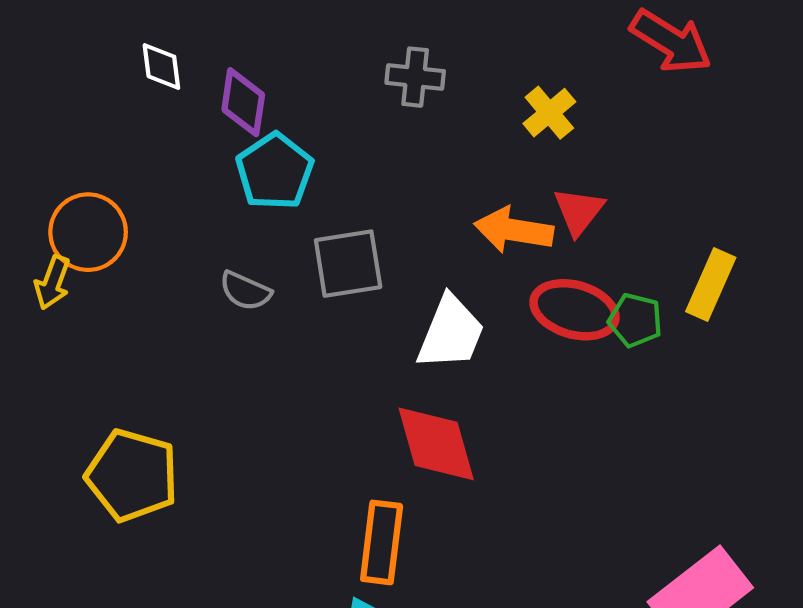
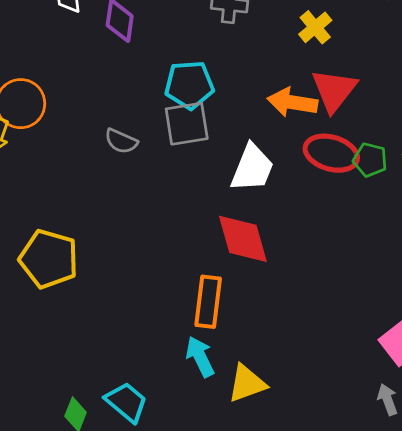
cyan pentagon: (275, 171) -> (189, 85), moved, turned 30
red triangle: (579, 211) -> (334, 90), size x1.4

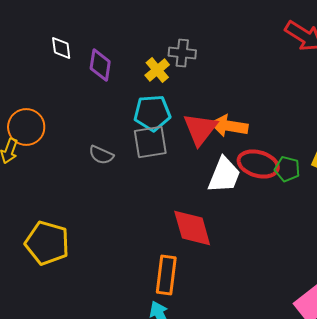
yellow cross: (315, 27) -> (157, 70), moved
red triangle: (334, 90) -> (200, 129), moved
white trapezoid: (252, 168) -> (224, 175), moved

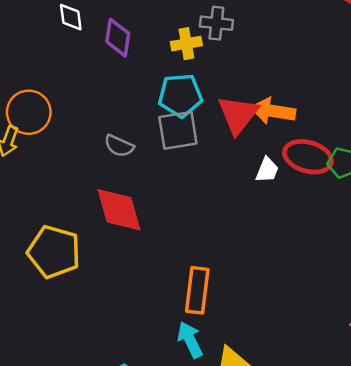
yellow cross: (157, 70) -> (186, 44), turned 30
white trapezoid: (224, 175) -> (267, 170), size x0.6
red diamond: (192, 228) -> (119, 210), moved

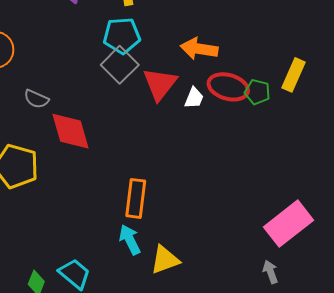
red triangle: (238, 115) -> (160, 84), moved
gray square: (178, 130) -> (120, 65), turned -36
gray semicircle: (119, 146) -> (36, 99), moved

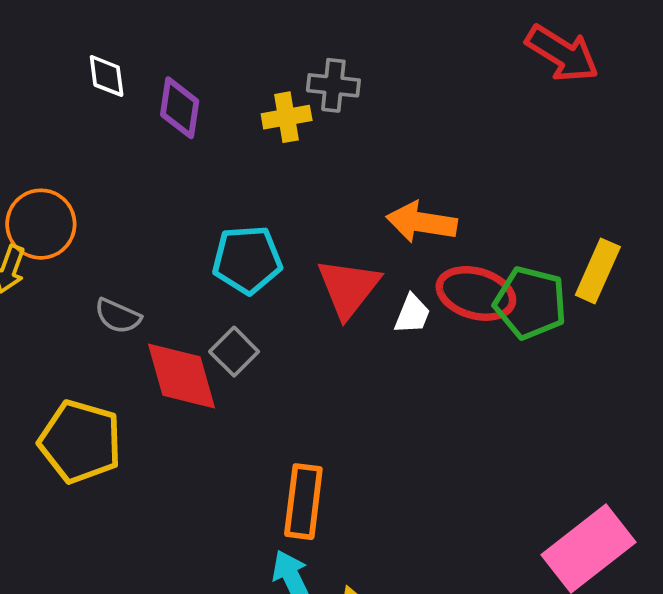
cyan pentagon: (122, 36) -> (247, 260), moved
gray square: (120, 65) -> (234, 352), moved, size x0.7
green pentagon: (257, 92) -> (530, 303), size x1.5

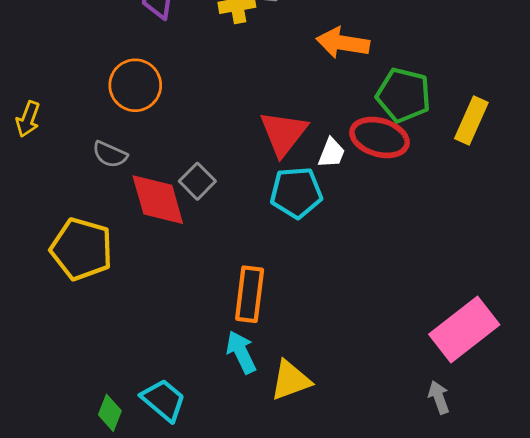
orange arrow: (422, 222) -> (343, 43), moved
orange circle: (41, 224) -> (135, 85), moved
cyan pentagon: (247, 260) -> (296, 193), moved
green pentagon: (530, 303) -> (404, 95), moved

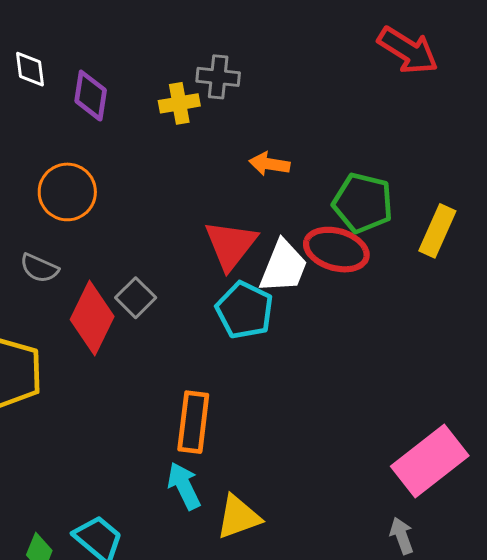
orange arrow: (343, 43) -> (269, 164), moved, size x0.7
white trapezoid: (332, 153) -> (283, 267), size x1.6
cyan pentagon: (296, 193) -> (245, 310), turned 30
red diamond: (158, 200) -> (92, 318), turned 42

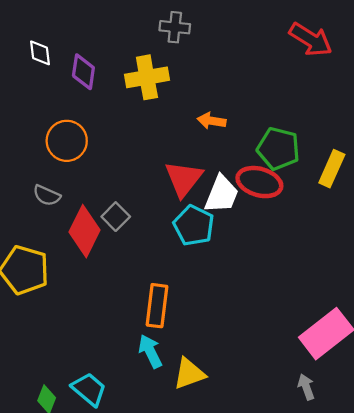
gray cross: (218, 77) -> (175, 27), moved
yellow cross: (179, 103) -> (147, 77), size x1.5

